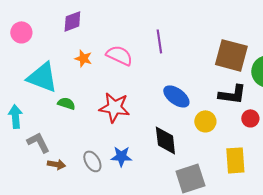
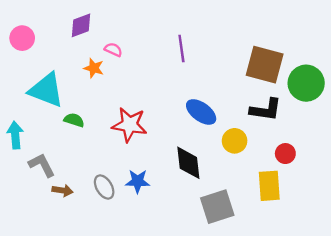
pink semicircle: (119, 55) -> (113, 50), moved, size x0.6
red circle: (250, 118) -> (285, 154), moved

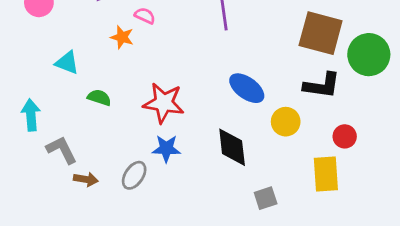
cyan triangle: (46, 90) -> (67, 63), size x0.6
blue star: (138, 181) -> (166, 149), moved
gray ellipse: (104, 187) -> (134, 175), turned 65
gray square: (217, 207) -> (266, 198), size x0.6

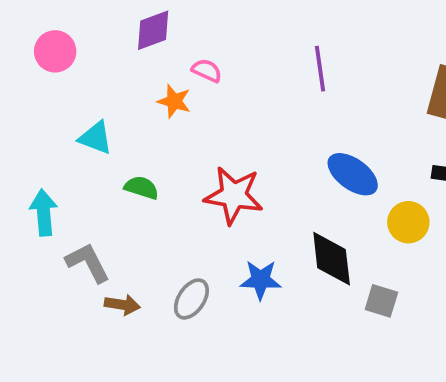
blue star: (166, 149) -> (261, 280), moved
gray square: (266, 198) -> (381, 301), moved, turned 35

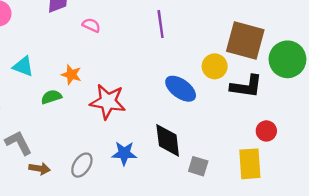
orange star: (174, 101) -> (71, 75), moved
green semicircle: (142, 188) -> (51, 97), turned -36
yellow circle: (408, 222) -> (215, 66), moved

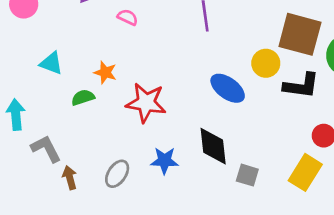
yellow rectangle: (250, 164) -> (305, 172), turned 36
brown arrow: (40, 169) -> (70, 178), turned -114

